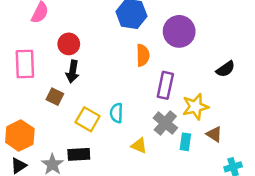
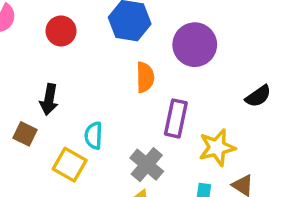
red circle: (69, 44) -> (61, 31), moved
cyan semicircle: (116, 113) -> (94, 136), moved
gray cross: (165, 123) -> (147, 165), moved

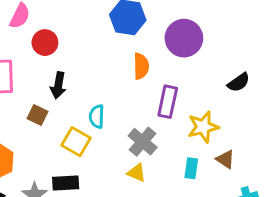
red circle: (61, 31) -> (45, 43), moved

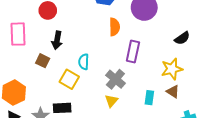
yellow star: (203, 127) -> (172, 69), moved
yellow triangle: (137, 173) -> (111, 101), turned 48

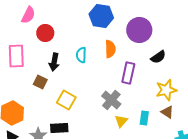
black semicircle: (182, 38) -> (158, 57), moved
cyan semicircle: (84, 62) -> (81, 55), moved
yellow triangle: (111, 101) -> (121, 121), moved

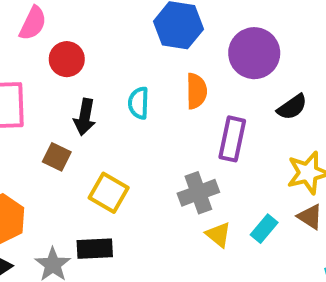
gray cross: (111, 100) -> (198, 193), turned 30
cyan rectangle: (144, 118) -> (264, 229), turned 32
yellow triangle: (121, 121) -> (218, 235), turned -32

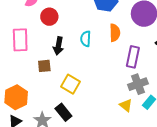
brown square: (57, 157) -> (44, 66), turned -32
gray cross: (198, 193) -> (138, 84), moved
black rectangle: (95, 249) -> (63, 112), turned 54

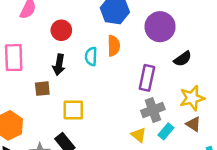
red circle: (49, 17) -> (61, 30), moved
orange semicircle: (115, 33) -> (114, 46), moved
yellow square: (70, 84) -> (73, 110), turned -30

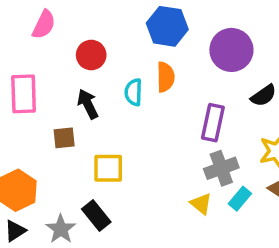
black arrow: (59, 65) -> (88, 104), turned 144

